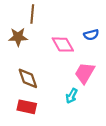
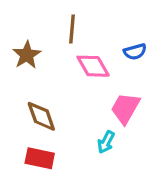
brown line: (32, 14) -> (72, 29), moved
brown star: (18, 37) -> (27, 55), turned -30

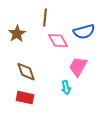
blue semicircle: (135, 52) -> (84, 32), size x1.5
cyan arrow: (106, 142) -> (66, 88), turned -40

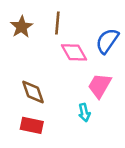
blue semicircle: (84, 32) -> (107, 41), turned 140
brown star: (17, 34) -> (22, 27), moved

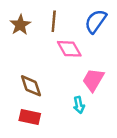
blue semicircle: (107, 41) -> (96, 21), moved

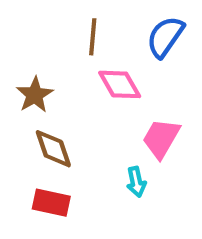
brown star: (20, 25) -> (35, 95), moved

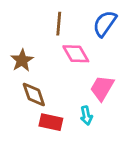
red rectangle: (51, 203) -> (51, 122), moved

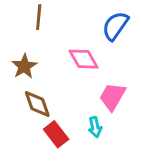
brown line: (59, 24) -> (39, 17), moved
red rectangle: (51, 122) -> (56, 134), turned 40

